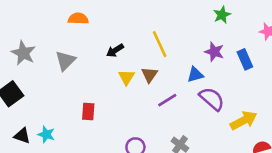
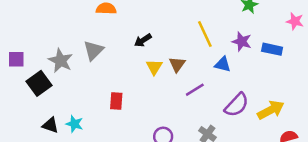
yellow line: (160, 44) -> (205, 34), moved
gray star: (23, 53) -> (61, 61), moved
blue rectangle: (245, 59) -> (272, 49), turned -54
blue triangle: (195, 75) -> (223, 64), turned 30
purple semicircle: (212, 99) -> (237, 105), moved, turned 92

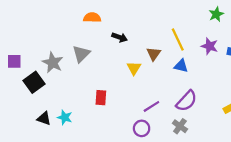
black arrow: (143, 40) -> (120, 37), moved, turned -128
brown triangle: (177, 64) -> (154, 54), moved
blue triangle: (223, 64) -> (181, 66), moved
purple line: (195, 90) -> (151, 106), moved
purple semicircle: (237, 105) -> (187, 101), moved

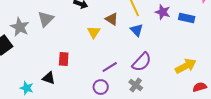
brown triangle: (154, 54) -> (112, 19), turned -32
blue triangle: (181, 66) -> (137, 30), turned 32
cyan star: (65, 117) -> (27, 88), moved
black triangle: (44, 119) -> (49, 78), moved

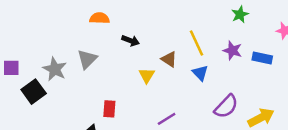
purple semicircle: (142, 62) -> (226, 106), moved

